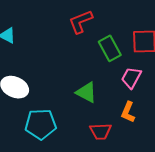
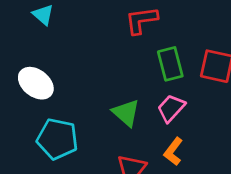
pink trapezoid: (131, 78) -> (171, 108), moved

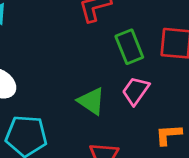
orange L-shape: (173, 151) -> (169, 135), moved, turned 56

